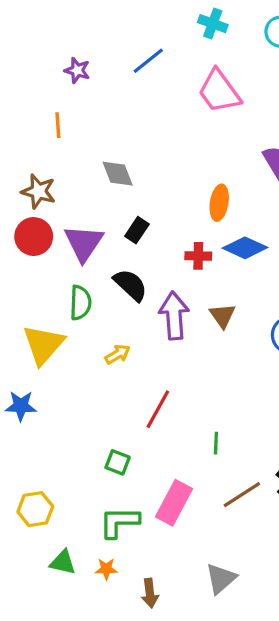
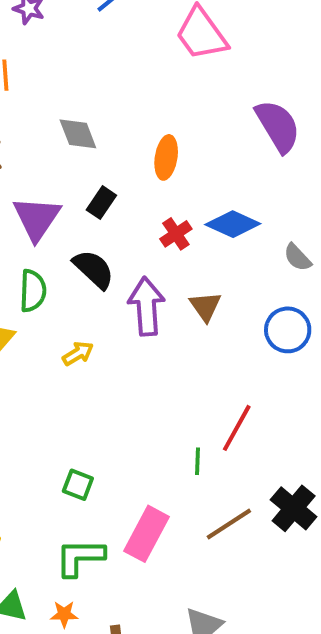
orange ellipse: (219, 203) -> (166, 157), moved
red cross: (198, 256) -> (176, 234), turned -35
red line: (158, 409) -> (237, 428), moved

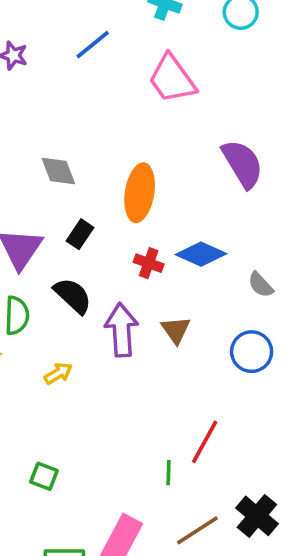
orange ellipse: (166, 157) -> (140, 193), size x1.4
red cross: (176, 234) -> (149, 263), turned -36
green square: (78, 485) -> (44, 476), moved

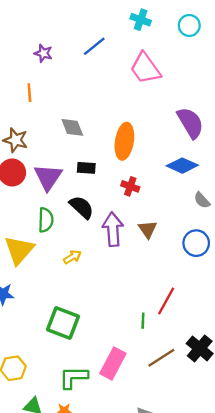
black rectangle: (80, 234) -> (86, 168), turned 60
blue diamond: (201, 254) -> (182, 166), moved
green square: (44, 476) -> (63, 323), size x1.8

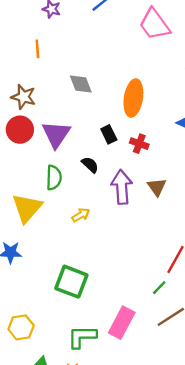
black rectangle: (86, 168) -> (109, 134), moved, turned 60
black semicircle: (82, 207) -> (90, 165), size x0.7
green line: (143, 321) -> (159, 288), moved, turned 42

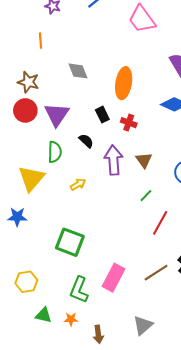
green line: (159, 288) -> (146, 196), moved
green L-shape: (82, 337) -> (79, 290), turned -68

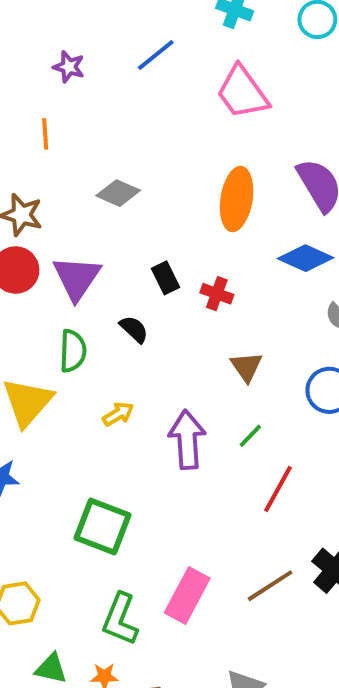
gray diamond: (78, 71) -> (118, 193), turned -45
orange ellipse: (124, 83) -> (237, 199), moved
purple arrow: (113, 160) -> (187, 440), moved

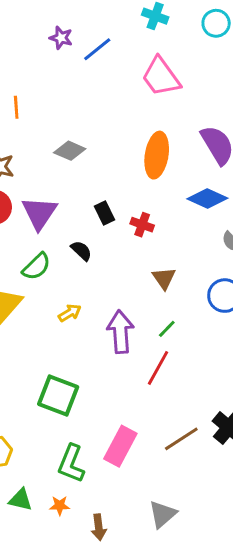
purple star: (69, 67) -> (61, 38), moved
green semicircle: (73, 351) -> (36, 267), turned 44
red line: (278, 489) -> (158, 368), moved

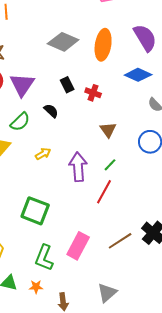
gray diamond: (70, 151) -> (63, 42), moved, size x1.4

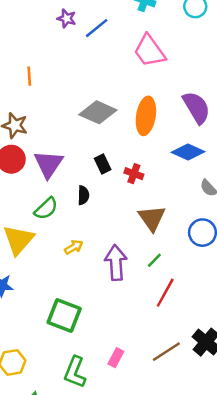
black semicircle: (51, 111) -> (83, 195), turned 49
brown triangle: (108, 130) -> (152, 218), size x1.4
red line: (104, 192) -> (165, 293), moved
pink rectangle: (78, 246) -> (116, 358), size x0.6

